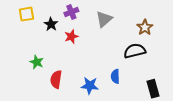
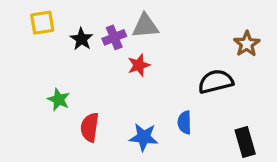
purple cross: (71, 12) -> (114, 37), moved
gray triangle: (104, 19) -> (145, 26), moved, turned 36
brown star: (145, 27) -> (247, 44), moved
red star: (71, 37) -> (139, 65), moved

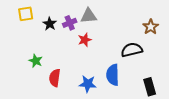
blue semicircle: (185, 122) -> (113, 75), size x1.5

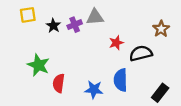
red star: (85, 40) -> (116, 43), moved
green star: (36, 61) -> (38, 65), size x1.5
black rectangle: (150, 87) -> (160, 93), turned 54

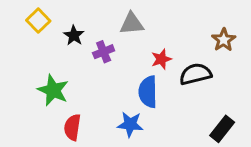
yellow square: (28, 15) -> (38, 21), turned -35
purple cross: (75, 25) -> (104, 52), moved
blue semicircle: (121, 80) -> (148, 92), moved
red semicircle: (59, 83) -> (72, 127), moved

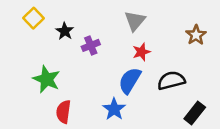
gray triangle: (132, 24) -> (135, 21), moved, turned -45
black semicircle: (195, 74) -> (171, 81), moved
blue semicircle: (148, 92) -> (130, 81), turned 32
blue star: (130, 124) -> (114, 109), turned 30

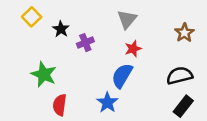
black semicircle: (171, 81) -> (180, 76), moved

